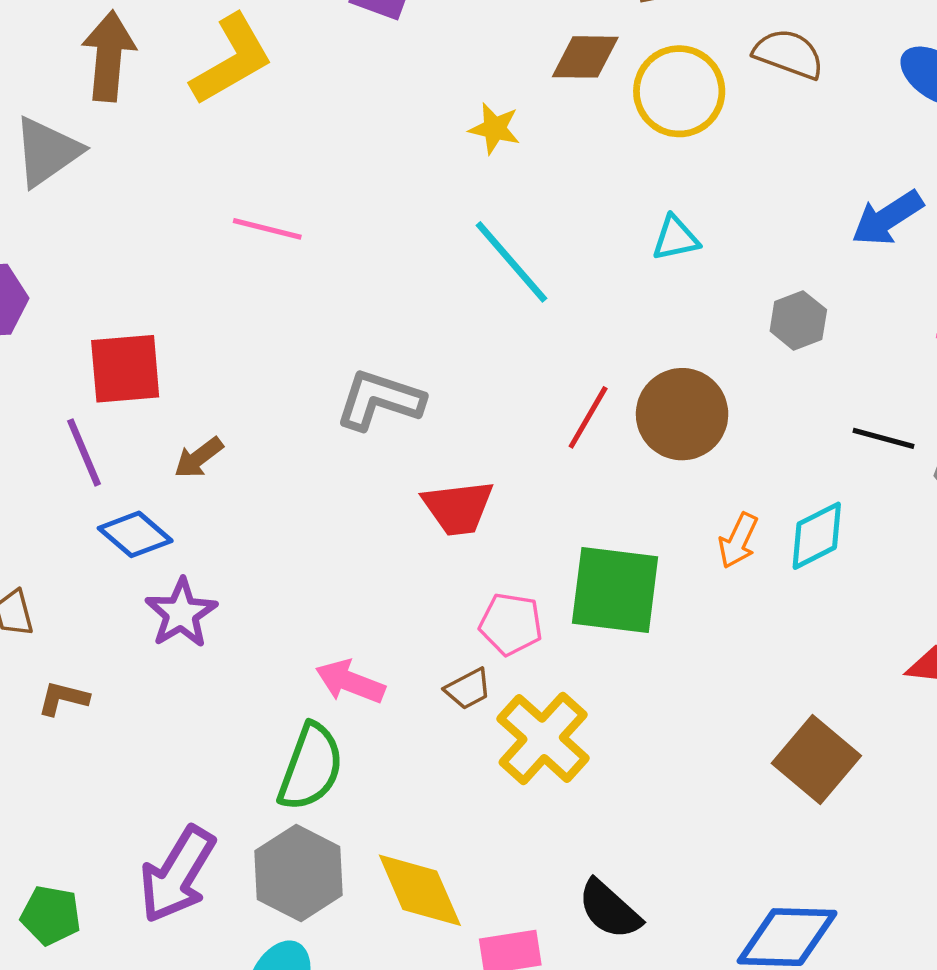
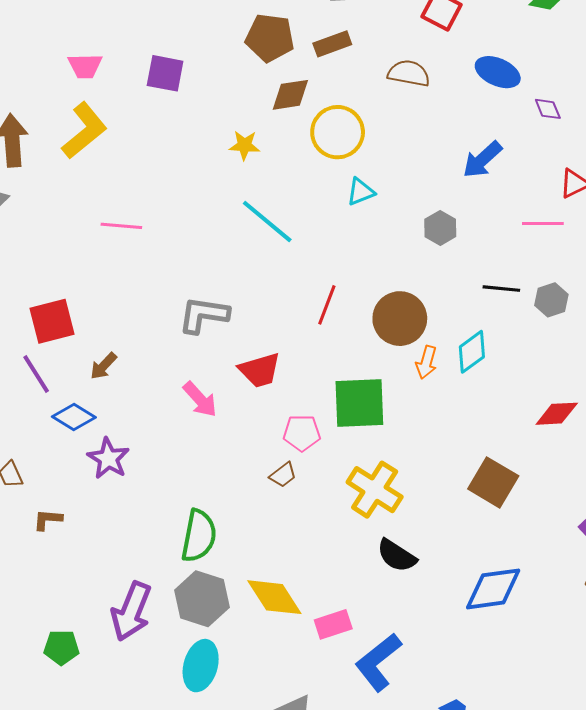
yellow circle: (679, 91) -> (338, 132), moved
brown circle: (682, 414) -> (400, 319), moved
pink arrow: (350, 682) -> (200, 399), moved, turned -144
yellow cross: (543, 738) -> (375, 490), moved
black semicircle: (609, 909) -> (397, 556), moved

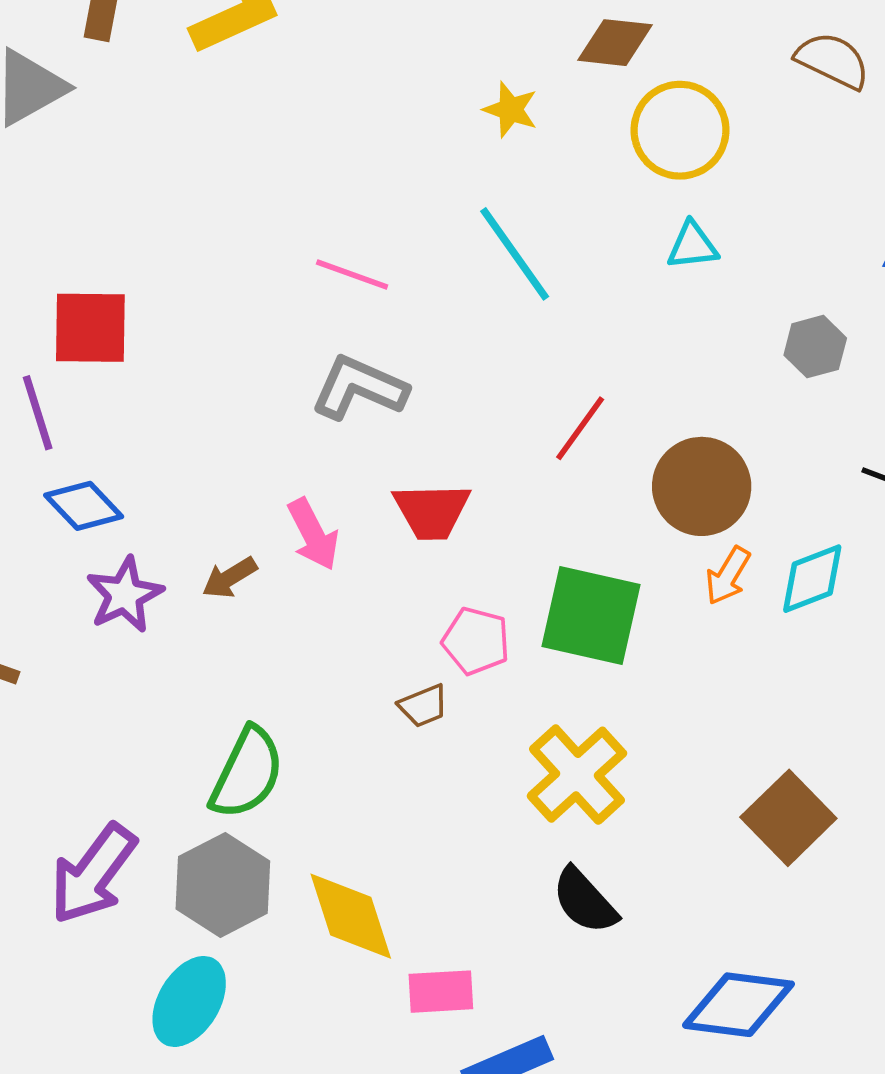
pink line: (121, 226) -> (352, 274), moved
brown arrow: (103, 366) -> (230, 578), moved

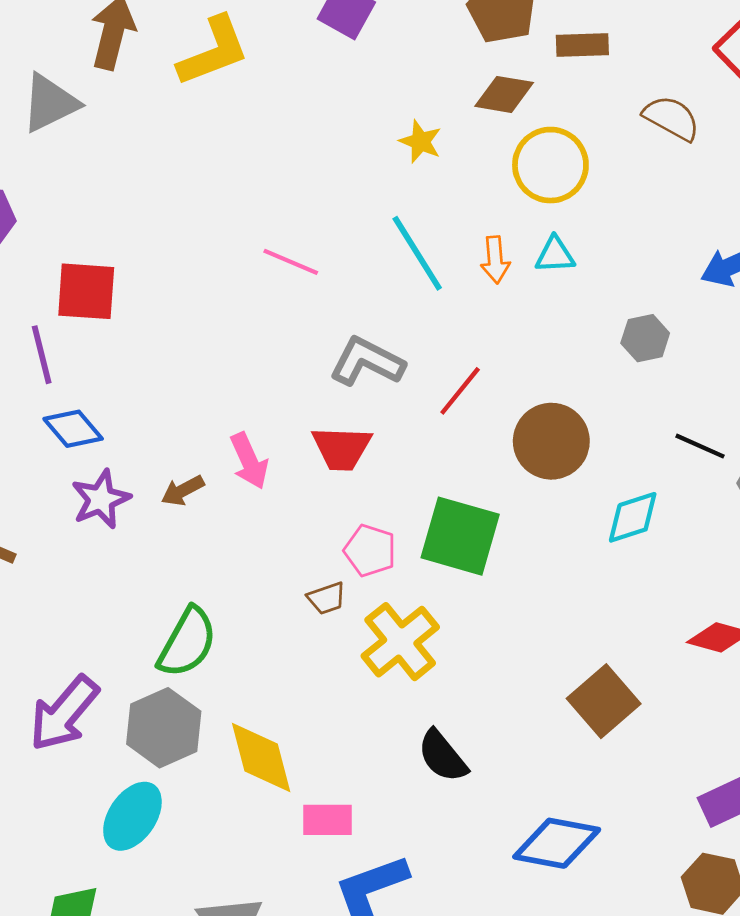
gray L-shape: (359, 388) -> (367, 362), moved
orange arrow: (728, 576) -> (495, 260), moved, turned -39
yellow cross: (577, 775) -> (400, 642), moved

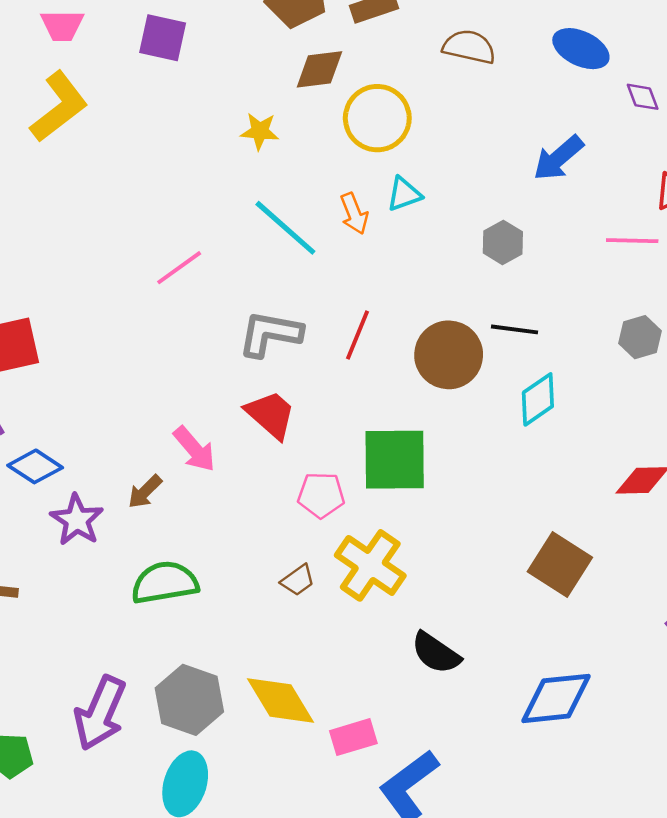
pink line: (291, 262) -> (179, 268), turned -42
black line: (700, 446) -> (515, 329), moved
red trapezoid: (342, 448) -> (271, 415), turned -124
brown trapezoid: (327, 598) -> (298, 580), moved
green semicircle: (187, 642) -> (165, 583), moved, turned -112

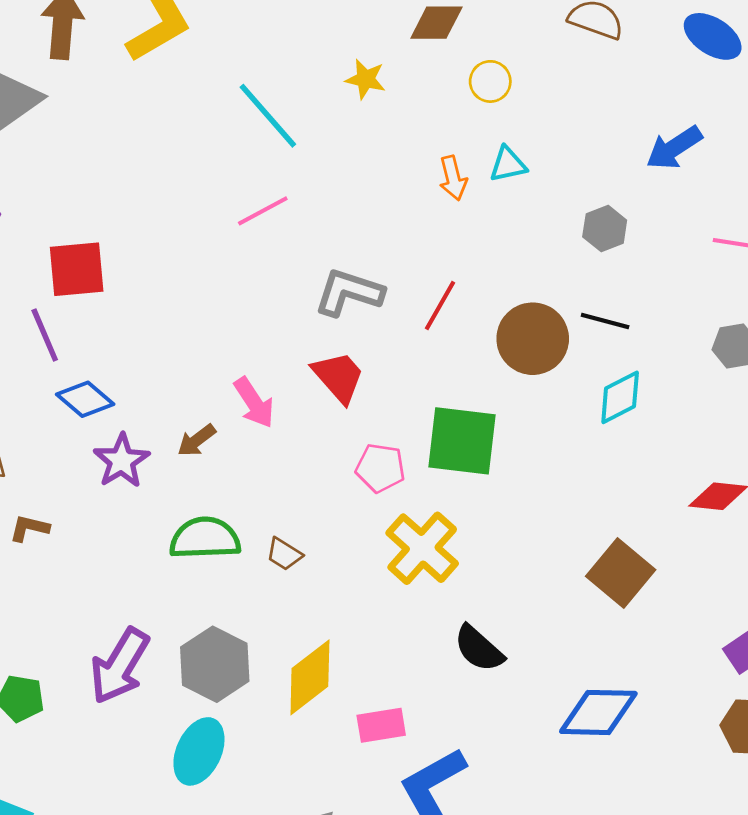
yellow circle: (377, 118) -> (490, 81), size x0.6
cyan line: (285, 228) -> (268, 116), moved
brown trapezoid: (298, 580) -> (284, 554), moved, turned 60
yellow diamond: (281, 701) -> (310, 677), turned 76

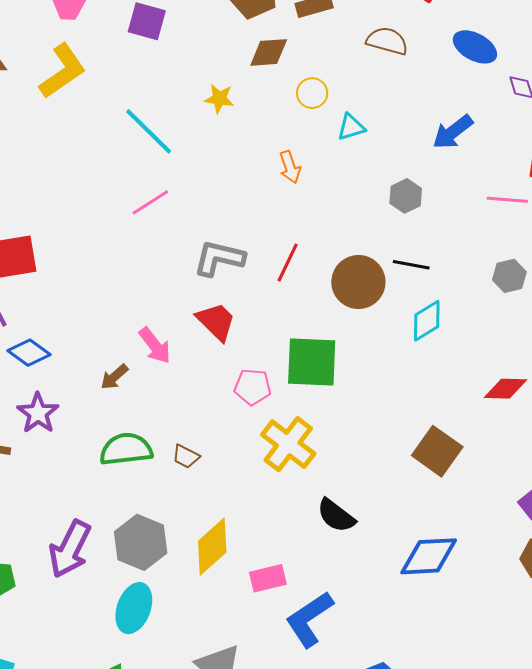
cyan triangle: (508, 164) -> (351, 127), moved
purple star: (122, 461) -> (38, 413), moved

